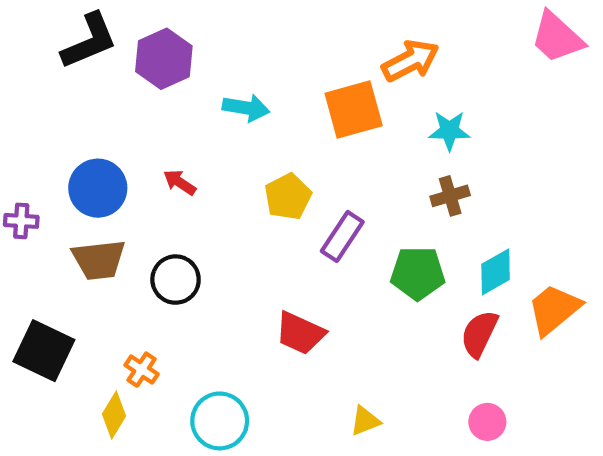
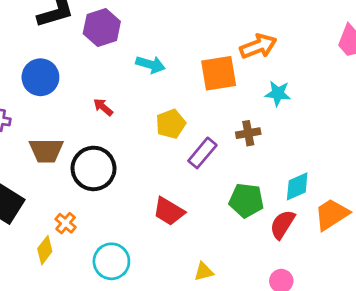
blue circle: (98, 188) -> (40, 77), moved
brown cross: (450, 196) -> (248, 133), moved
green pentagon: (418, 273) -> (246, 200), moved
black circle: (176, 280) -> (94, 168), size x1.4

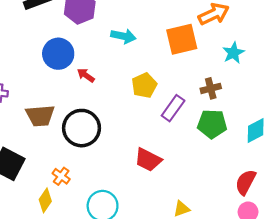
blue circle: (40, 77) -> (58, 54), moved
cyan star: (278, 93) -> (233, 53), turned -30
green pentagon: (246, 200) -> (212, 124), moved
red semicircle: (282, 224) -> (246, 182), moved

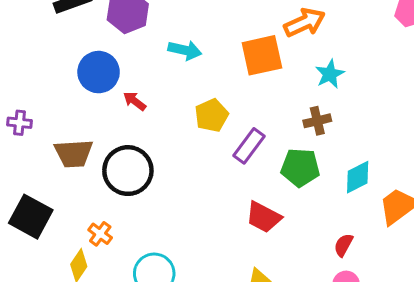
brown cross: (211, 88) -> (317, 121), moved
red trapezoid: (148, 160) -> (264, 217), moved
red semicircle: (246, 182) -> (343, 245), size x0.7

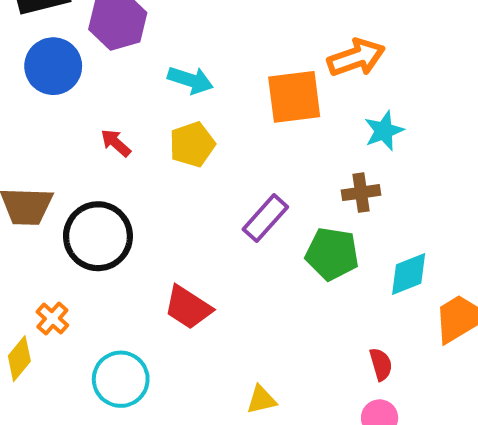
blue circle: (99, 72) -> (53, 66), moved
yellow pentagon: (212, 115) -> (192, 144), moved
red trapezoid: (264, 217) -> (188, 307), moved
red semicircle: (343, 245) -> (381, 364), turned 130

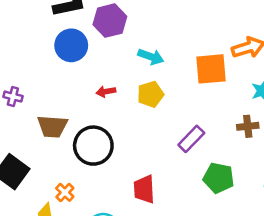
red arrow: (116, 143) -> (106, 92), turned -54
green pentagon: (332, 254) -> (219, 178), moved
red trapezoid: (188, 307) -> (144, 189), turned 52

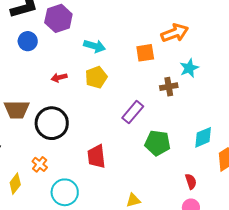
blue circle: (71, 45) -> (28, 41), size x0.7
orange square: (211, 69) -> (145, 53), size x0.7
brown cross: (248, 126) -> (169, 87), moved
orange cross: (65, 192) -> (40, 164), moved

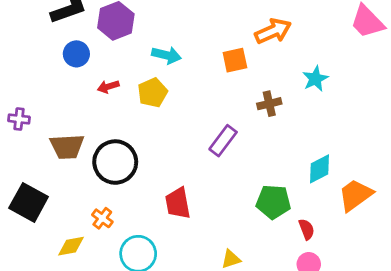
cyan star: (189, 68) -> (315, 79), moved
yellow pentagon: (96, 77) -> (152, 93), moved
red arrow: (59, 78) -> (108, 87), moved
green pentagon: (158, 143) -> (273, 202), moved
yellow diamond: (15, 184) -> (71, 246), turned 45

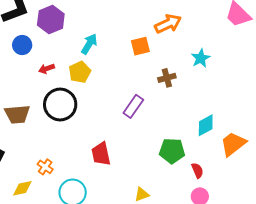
cyan arrow: (166, 55) -> (89, 44), turned -70
black circle: (115, 162) -> (60, 105), moved

